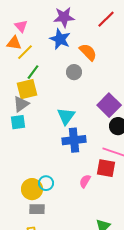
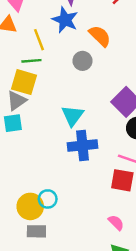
yellow line: (25, 52) -> (39, 40), moved, turned -66
green line: (33, 72) -> (31, 61), turned 49
yellow square: (27, 89) -> (24, 82), turned 30
pink semicircle: (85, 181) -> (116, 223), moved, turned 104

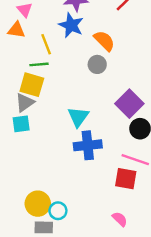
gray circle: (82, 61) -> (97, 64), moved
cyan circle: (48, 199) -> (58, 211), moved

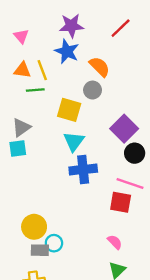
orange triangle: (16, 30) -> (22, 70), moved
yellow square: (32, 85) -> (69, 110), moved
cyan circle: (58, 211) -> (54, 243), moved

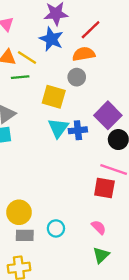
red line: (121, 28) -> (91, 30), moved
orange semicircle: (100, 67) -> (84, 54), turned -55
yellow line: (42, 70) -> (27, 58), turned -36
blue cross: (83, 170) -> (78, 130), moved, size x0.7
cyan circle: (54, 243) -> (56, 228), moved

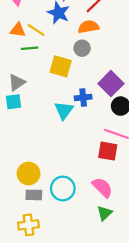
cyan triangle: (58, 128) -> (64, 110), moved
pink semicircle: (99, 227) -> (102, 187), size x1.5
cyan circle: (56, 228) -> (63, 188), size x1.5

